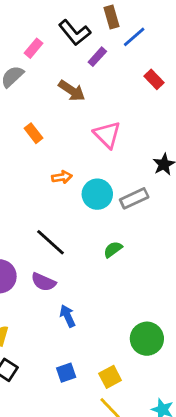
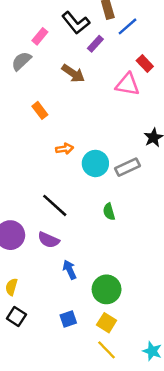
pink triangle: (107, 135) -> (128, 84), moved, turned -35
green semicircle: (113, 249) -> (109, 212), turned -70
green circle: (147, 339) -> (107, 289), moved
yellow square: (110, 377) -> (107, 323), turned -30

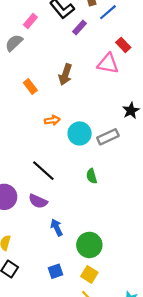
brown arrow: (73, 73) -> (65, 74), moved, turned 75

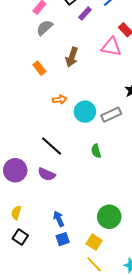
gray semicircle: (14, 43) -> (44, 28), moved
blue arrow: (57, 227) -> (59, 219), moved
green circle: (89, 245) -> (109, 217), moved

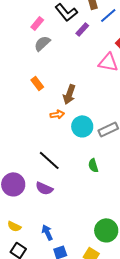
brown arrow: (72, 57) -> (69, 94), moved
yellow semicircle: (16, 213) -> (14, 226), turned -80
blue arrow: (59, 219) -> (47, 232), moved

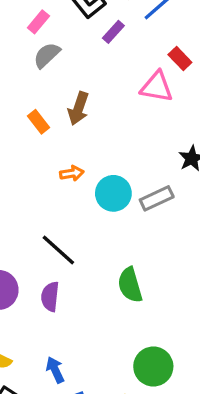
brown arrow: (69, 94) -> (78, 108), moved
green semicircle: (93, 165) -> (130, 285), moved, size x1.5
purple semicircle: (44, 188) -> (50, 297), turned 72

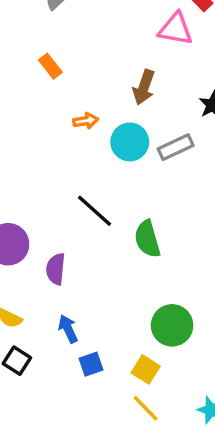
brown arrow: (78, 108) -> (144, 87), moved
black line: (58, 250) -> (94, 211), moved
purple semicircle: (50, 297) -> (56, 269), moved

